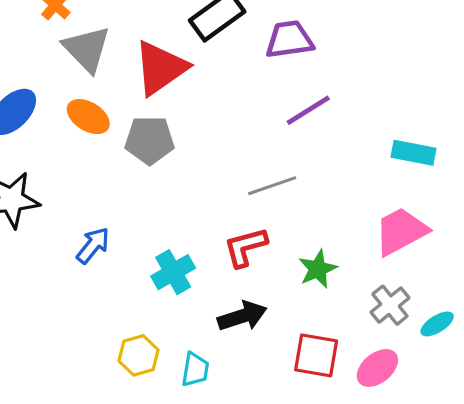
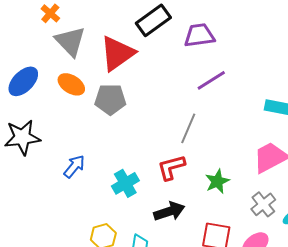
gray line: (272, 186) -> (188, 128), turned -48

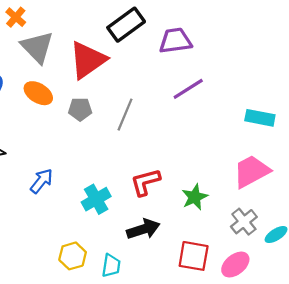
gray pentagon: (110, 99) -> (80, 109), size x0.7
gray line: (188, 128) -> (125, 115), moved

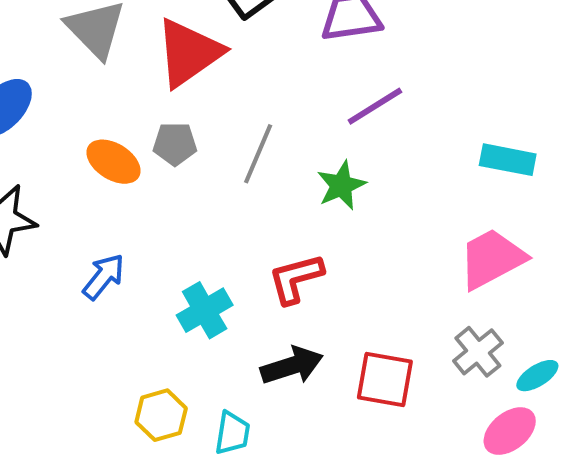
orange ellipse: (38, 93) -> (113, 162), moved
green star: (195, 197) -> (341, 185), moved
red square: (194, 256) -> (385, 380), moved
pink ellipse: (235, 265) -> (510, 431), moved

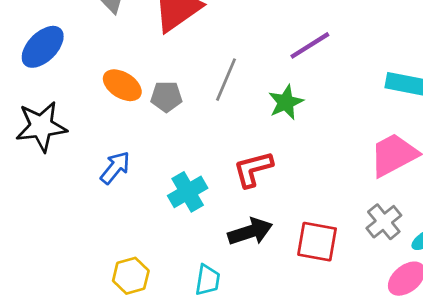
gray pentagon: (175, 144) -> (166, 97), moved
yellow hexagon: (161, 415) -> (131, 276), moved

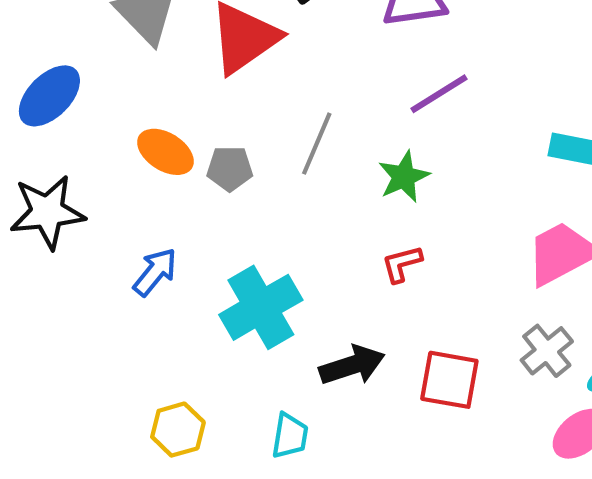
red L-shape: (253, 169) -> (402, 264), moved, size x0.7
cyan cross: (188, 192) -> (261, 307), size x1.4

